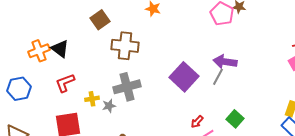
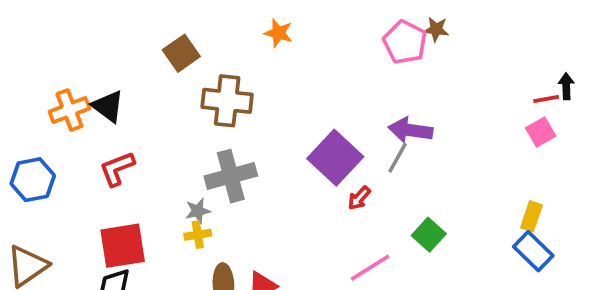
yellow cross: (92, 99) -> (198, 235), moved
red arrow: (197, 122) -> (359, 198), moved

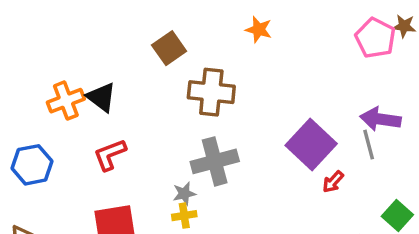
gray line: (398, 158) -> (369, 145), turned -44

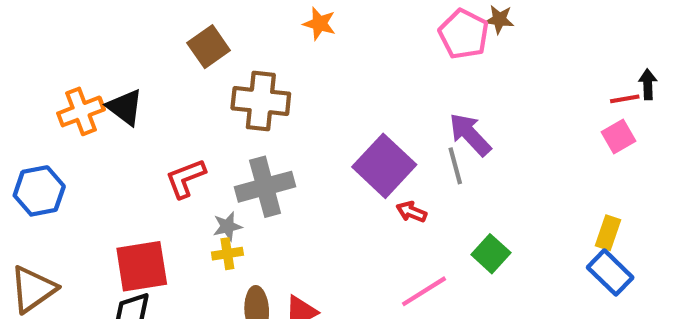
purple arrow: (380, 119) -> (470, 134), turned 39
red L-shape: (110, 155) -> (186, 178), moved
red arrow: (333, 182) -> (411, 212), turned 70

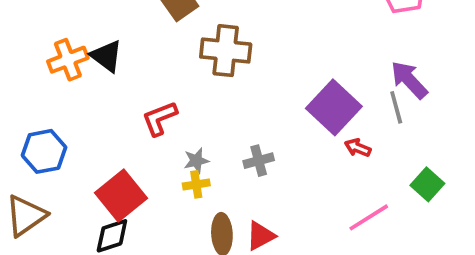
gray cross: (265, 187) -> (259, 161), moved, size x0.6
blue hexagon: (39, 191) -> (44, 151), moved
red square: (142, 266) -> (121, 195), turned -30

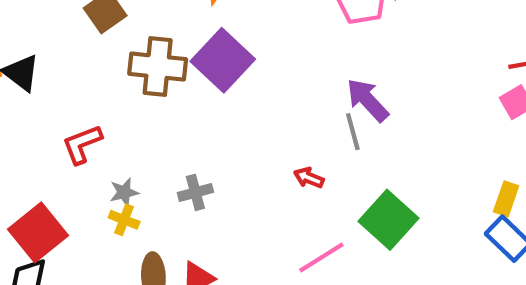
purple square: (334, 107) -> (223, 60), moved
yellow cross: (196, 184) -> (124, 220), turned 30
green square: (427, 184) -> (389, 220), size x1.5

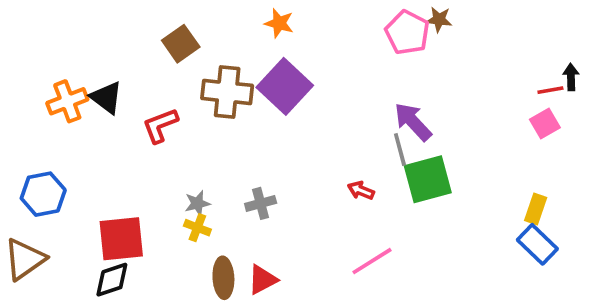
red L-shape: (82, 144) -> (160, 125), moved
green square: (389, 220) -> (428, 179), moved, turned 33
red square: (38, 232) -> (121, 239), turned 33

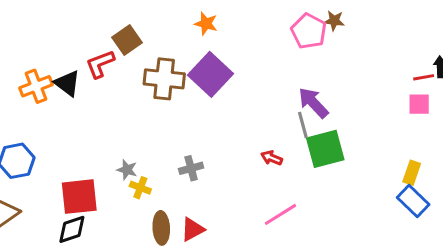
pink square: (545, 124) -> (419, 104), turned 30
red L-shape: (160, 125) -> (100, 64), moved
gray star: (197, 203) -> (127, 170), moved, turned 30

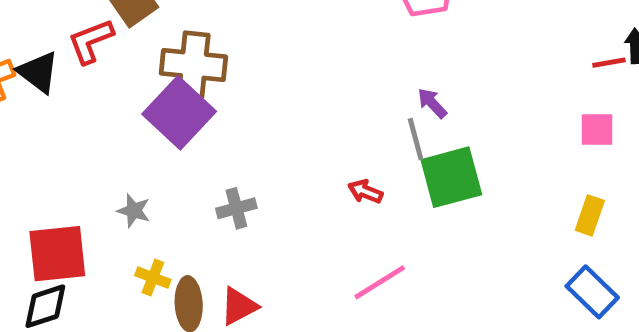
purple square: (210, 74) -> (179, 113), moved
purple arrow: (313, 103) -> (432, 103), size x0.6
pink square: (419, 104) -> (597, 129), moved
yellow cross: (140, 188) -> (153, 278), moved
blue rectangle: (413, 201) -> (592, 292), moved

